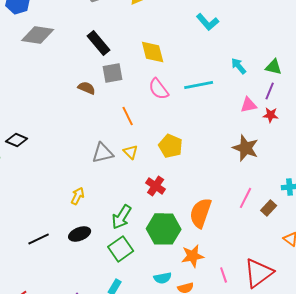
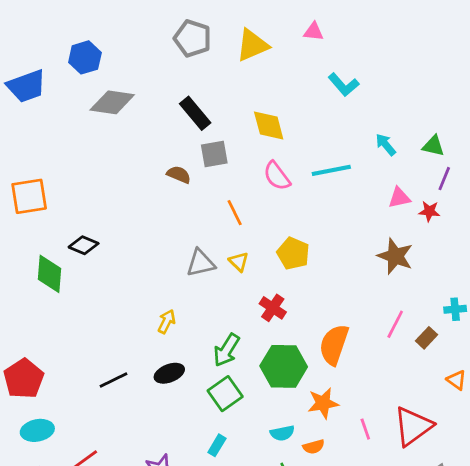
purple line: (270, 91) -> (444, 179), moved

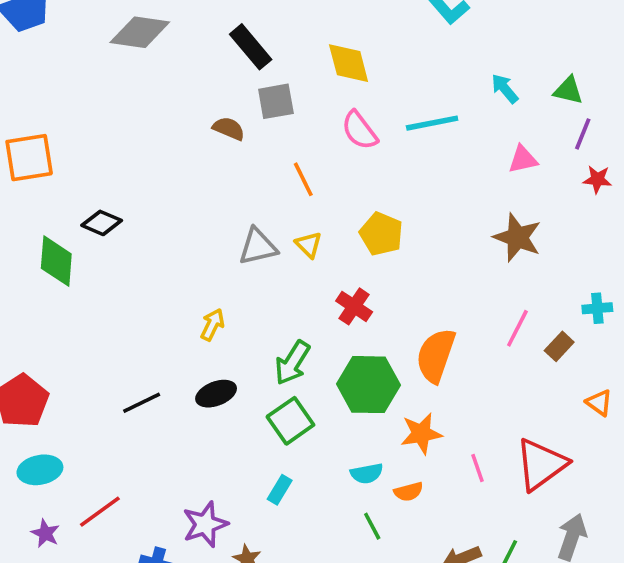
red star: (429, 211) -> (597, 179), moved

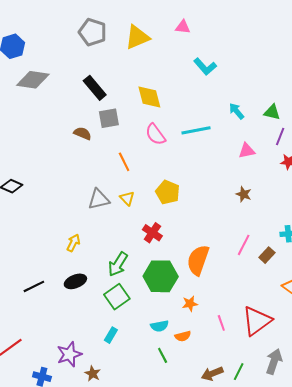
brown star: (517, 237) -> (244, 194), size x0.6
orange star: (421, 434) -> (190, 304), size x0.7

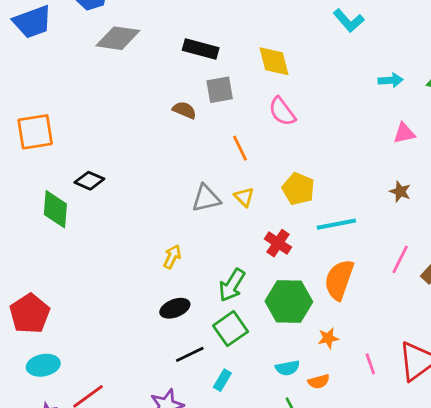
black rectangle: (95, 88) -> (201, 49), turned -35
cyan arrow: (237, 111) -> (391, 80), turned 126
cyan line: (196, 130) -> (336, 224), moved
black line: (34, 286) -> (190, 354), moved

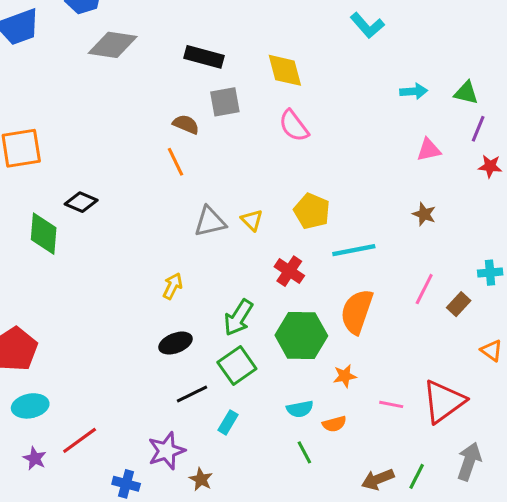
orange line: (240, 148) -> (175, 162), moved
pink line: (370, 364) -> (391, 404), turned -60

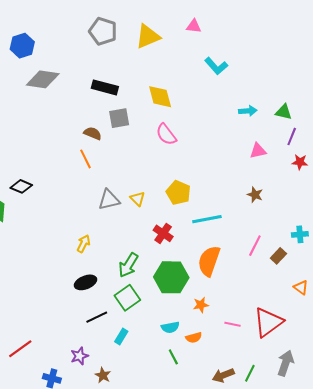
purple star: (167, 451) -> (79, 356), size x0.7

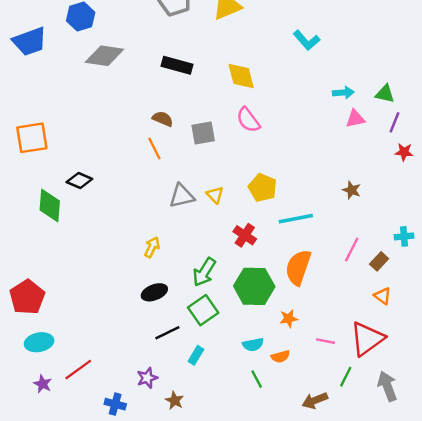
gray square: (119, 118) -> (203, 133), moved
pink triangle: (258, 151) -> (355, 119), moved
orange triangle: (301, 288) -> (383, 296), moved
gray arrow: (286, 363) -> (387, 386), turned -40
green line: (250, 373) -> (346, 377), moved

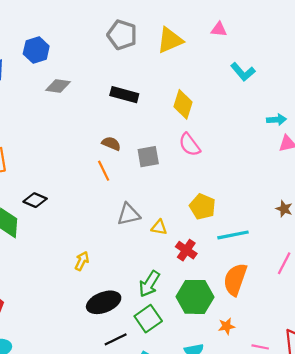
gray diamond: (104, 56) -> (58, 86), size x0.7
yellow diamond: (241, 76) -> (183, 104), turned 32
yellow triangle: (215, 195) -> (159, 227), moved, turned -35
yellow arrow: (152, 247) -> (82, 261), moved
black ellipse: (154, 292) -> (104, 302), size x1.4

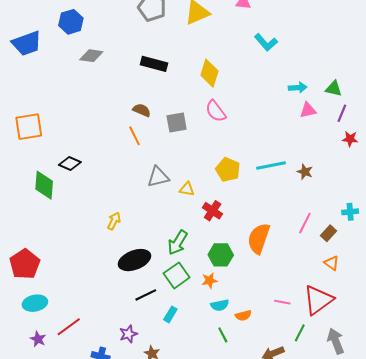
cyan line: (233, 235) -> (271, 166), moved
green hexagon: (195, 297) -> (221, 255), size x0.7
orange star: (226, 326) -> (209, 281), moved

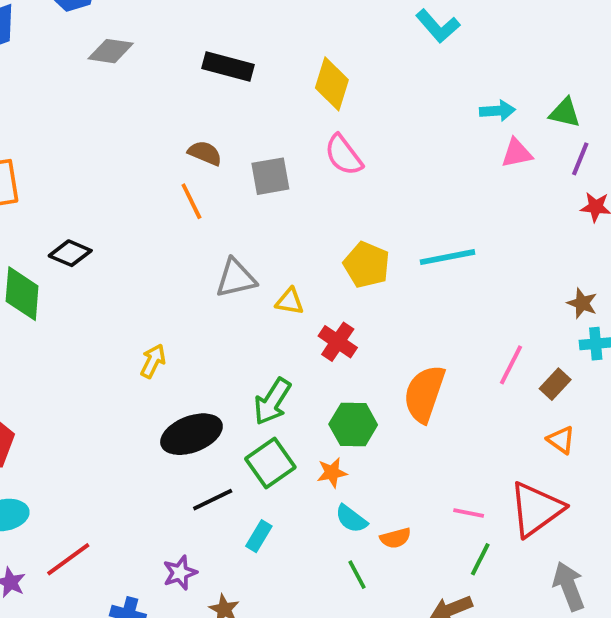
brown star: (305, 172) -> (582, 303), moved
cyan semicircle: (220, 305) -> (351, 519), turned 48
green line: (300, 333) -> (480, 559), moved

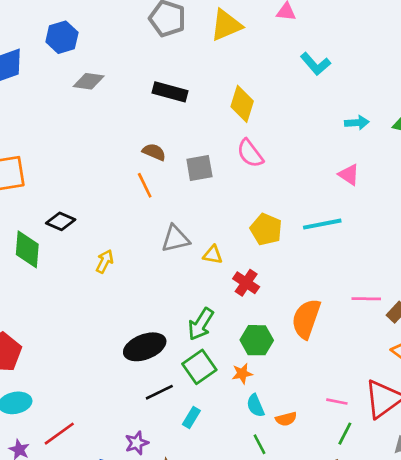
pink triangle: (517, 153) -> (349, 175), moved, turned 45
yellow arrow: (153, 361) -> (105, 261), moved
pink line: (511, 365) -> (366, 299), turned 64
cyan semicircle: (351, 519) -> (255, 406), turned 30

